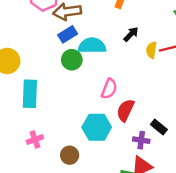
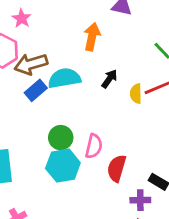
cyan semicircle: (92, 46) -> (64, 78), moved
green circle: (72, 60) -> (61, 138), moved
cyan hexagon: (97, 127) -> (63, 166), moved

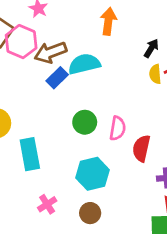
black arrow: (109, 79) -> (151, 48), moved
cyan hexagon: (63, 166) -> (93, 174), moved

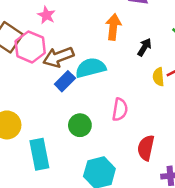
black arrow: (151, 48) -> (144, 47), moved
green circle: (85, 122) -> (80, 125), moved
pink semicircle: (118, 128) -> (120, 110), moved

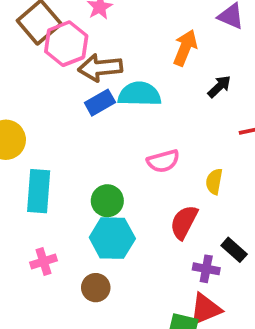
yellow semicircle: (158, 77) -> (214, 181), moved
pink semicircle: (120, 110) -> (163, 161), turned 50
green circle: (80, 125) -> (107, 201), moved

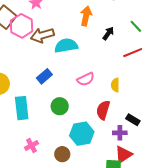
blue rectangle: (100, 103) -> (44, 76), moved
cyan hexagon: (112, 238) -> (82, 134), moved

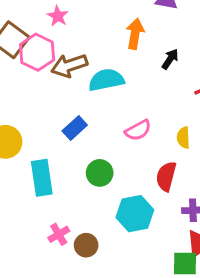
brown circle: (62, 154) -> (86, 245), moved

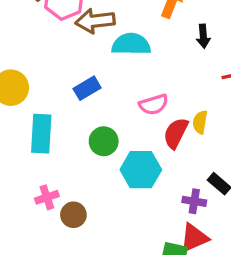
black arrow: (170, 59) -> (203, 36), turned 130
red semicircle: (166, 176) -> (176, 133), moved
cyan hexagon: (135, 214) -> (141, 170), moved

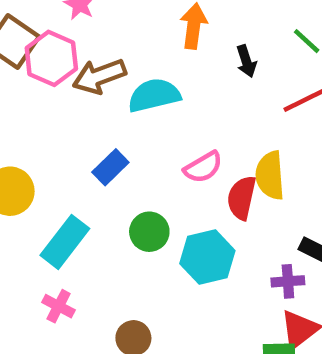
yellow semicircle: (200, 122) -> (270, 175), size x1.5
cyan rectangle: (41, 134) -> (65, 242), turned 48
pink cross: (47, 197) -> (59, 306), moved, turned -30

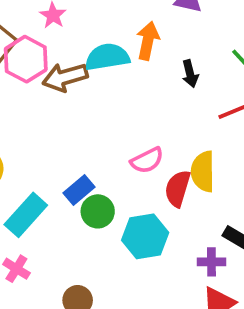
cyan semicircle: (154, 95) -> (107, 57), moved
blue rectangle: (110, 167) -> (79, 190), moved

